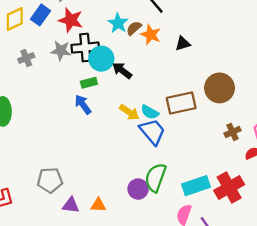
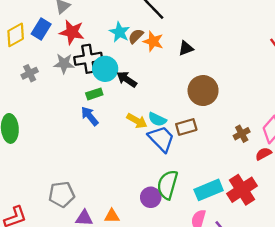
brown circle: (220, 88) -> (203, 91), moved
brown rectangle: (181, 103) -> (186, 127), moved, size x0.7

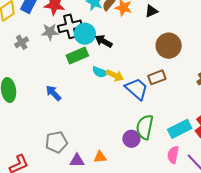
green rectangle: (94, 94) -> (77, 56), size x1.5
blue arrow: (90, 116) -> (53, 93), moved
cyan semicircle: (157, 119) -> (100, 72), moved

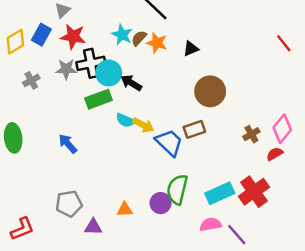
pink semicircle: (173, 155) -> (211, 224), turned 66
orange triangle: (100, 157) -> (125, 209), moved

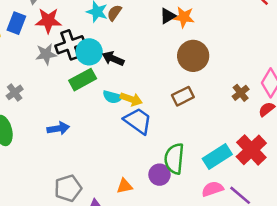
orange star: (157, 43) -> (184, 17), moved
gray cross: (31, 80) -> (15, 92), moved
blue trapezoid: (169, 143) -> (138, 121), moved
blue arrow: (68, 144) -> (58, 128), turned 130

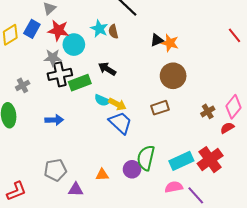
brown semicircle: (114, 13) -> (113, 32), turned -56
black cross: (70, 45) -> (60, 74), moved
cyan circle: (89, 52) -> (74, 45), moved

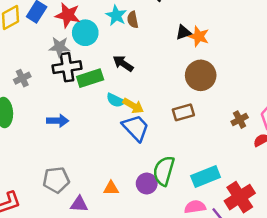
red cross: (210, 160) -> (240, 197), moved

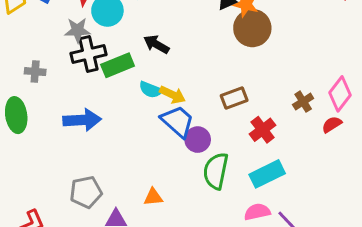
brown circle: (201, 75) -> (252, 28), moved
gray cross: (22, 78) -> (35, 72), turned 35
blue arrow: (58, 121) -> (82, 120), size x1.4
purple circle: (147, 183) -> (198, 140), moved
red cross: (240, 197) -> (263, 130), moved, size x0.7

